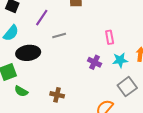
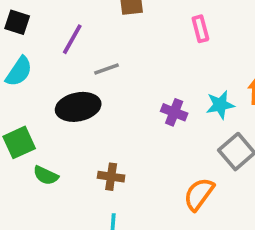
pink rectangle: (110, 37) -> (200, 29), moved
black ellipse: (28, 53) -> (78, 107), moved

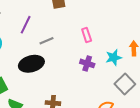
pink rectangle: (200, 29) -> (87, 35), moved

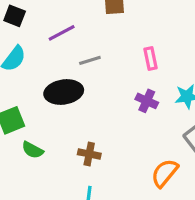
purple line: (26, 25) -> (62, 33), turned 30

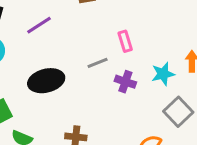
gray line: (90, 60) -> (98, 63), moved

